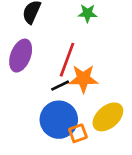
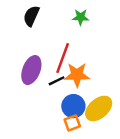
purple ellipse: (21, 56) -> (31, 70), moved
blue circle: (59, 120) -> (73, 106), moved, size x0.7

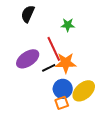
green star: (81, 17) -> (68, 25), moved
red line: (63, 58) -> (54, 49), turned -45
purple ellipse: (31, 70) -> (28, 59), turned 35

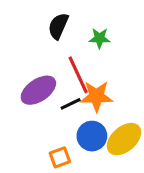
black semicircle: (28, 14) -> (58, 26), moved
orange square: (62, 103) -> (60, 157), moved

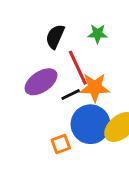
black semicircle: (58, 26) -> (55, 37), moved
blue circle: (92, 136) -> (90, 124), size x1.4

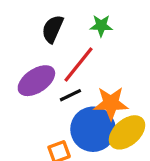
red line: (78, 68) -> (78, 64), turned 64
orange star: (95, 87) -> (111, 103), moved

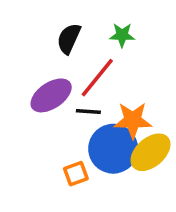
black line: (70, 95) -> (88, 111), turned 30

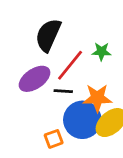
green star: (122, 35) -> (101, 52), moved
black semicircle: (69, 39) -> (48, 35), size x1.4

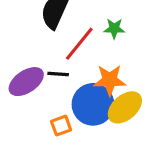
purple ellipse: (35, 79) -> (26, 82), moved
black line: (63, 91) -> (58, 74), moved

